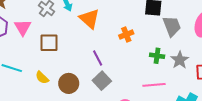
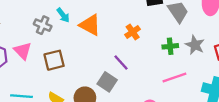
purple line: (98, 58) -> (121, 63), moved
gray square: (102, 81) -> (107, 82), moved

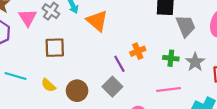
orange cross: (133, 32) -> (138, 51), moved
pink triangle: (23, 51) -> (28, 18), moved
gray square: (107, 82) -> (112, 87), moved

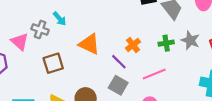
orange triangle: (97, 21) -> (89, 44), moved
pink line: (168, 89) -> (154, 74), moved

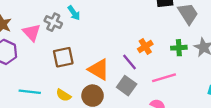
orange triangle: (89, 44) -> (99, 70), moved

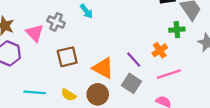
cyan arrow: (74, 13) -> (86, 11), moved
orange cross: (145, 46) -> (160, 50), moved
green cross: (179, 48) -> (177, 30), moved

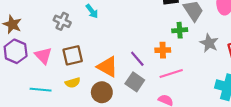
pink triangle: (35, 33) -> (43, 56), moved
orange cross: (160, 50) -> (163, 50), turned 32
yellow semicircle: (69, 95) -> (73, 83), moved, turned -48

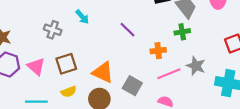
green cross: (180, 30) -> (182, 32), moved
gray star: (209, 43) -> (196, 66), moved
purple line: (137, 59) -> (127, 30), moved

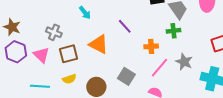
gray cross: (53, 30) -> (54, 32), moved
orange triangle: (103, 72) -> (99, 44), moved
pink line: (169, 74) -> (160, 68), turned -30

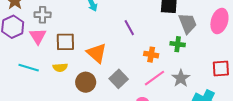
gray cross: (54, 32) -> (43, 15), moved, turned -35
orange triangle: (99, 44) -> (97, 53), moved

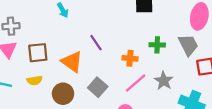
gray trapezoid: (188, 23) -> (188, 45), moved
purple line: (129, 28) -> (96, 43), moved

